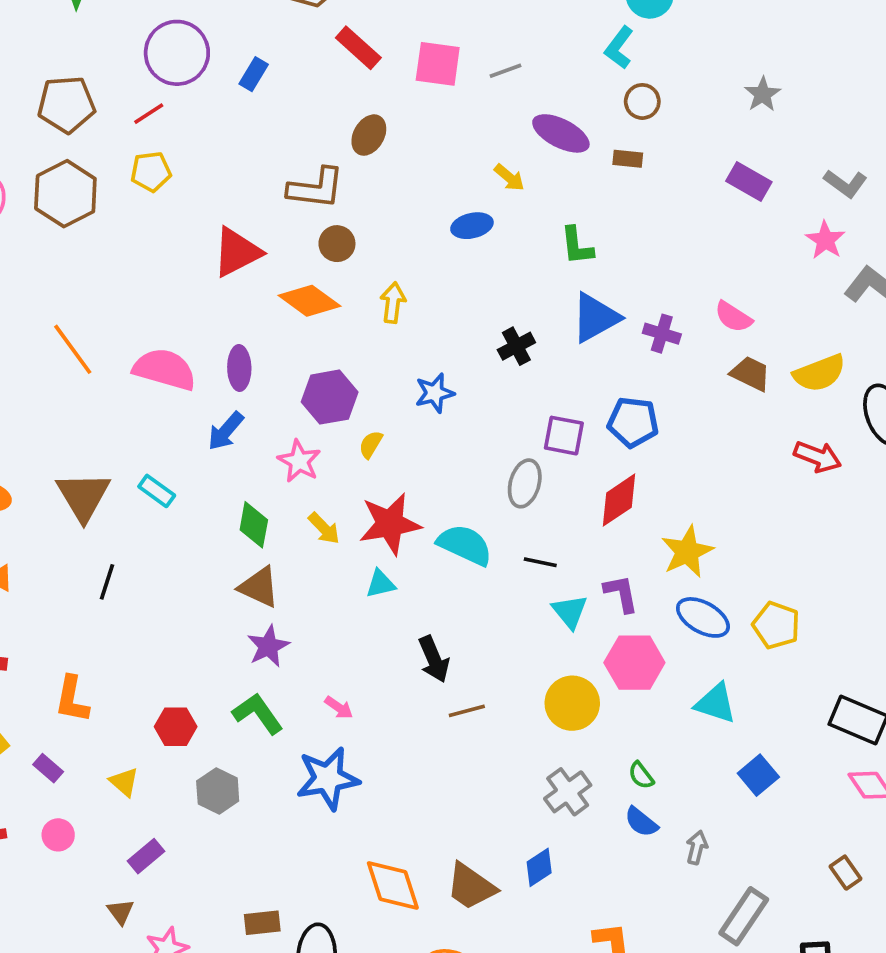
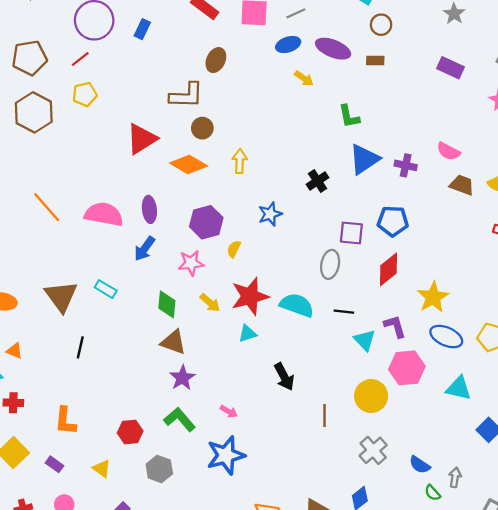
blue ellipse: (472, 226) -> (288, 44), moved
pink star: (299, 461) -> (191, 263), turned -30
brown line: (467, 711) -> (325, 416), moved, turned -70
green semicircle: (641, 775) -> (432, 493), moved

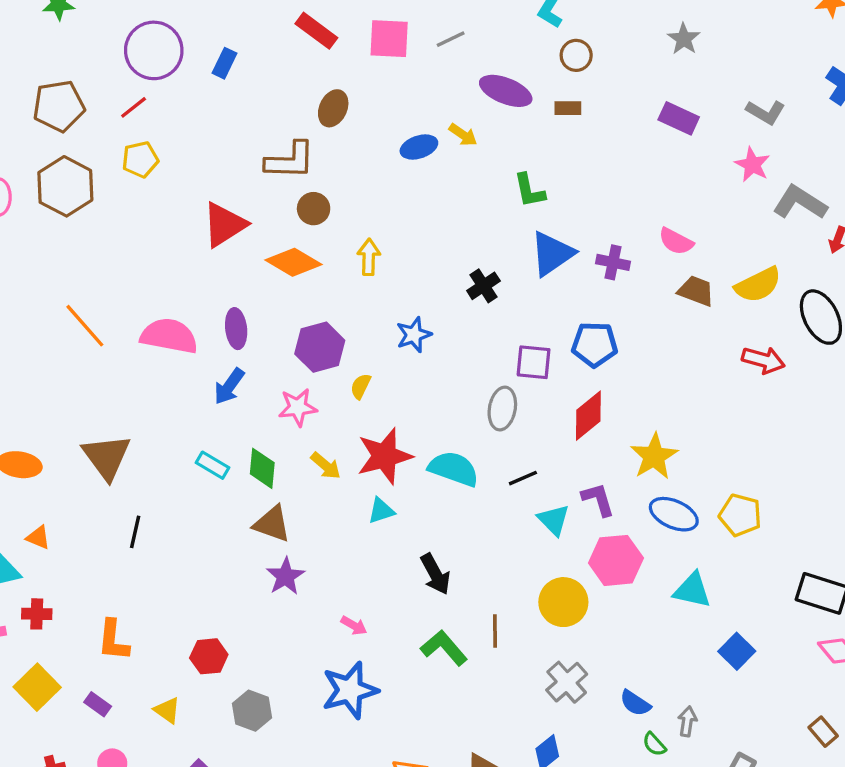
blue ellipse: (288, 44) -> (419, 147), moved
cyan rectangle: (106, 289) -> (213, 465), moved
black line: (344, 312) -> (523, 478), turned -30
green L-shape: (180, 419) -> (444, 648), moved

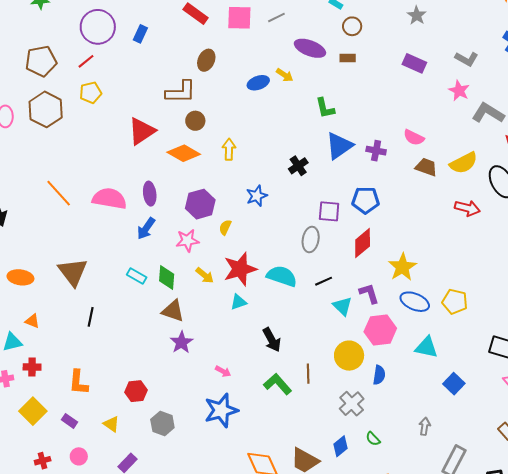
blue semicircle: (635, 703) -> (379, 375), moved, turned -114
green semicircle: (654, 744) -> (373, 439), moved

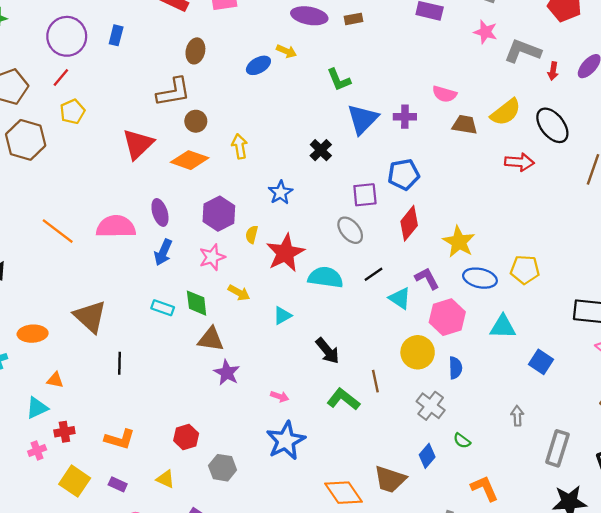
gray ellipse: (311, 240) -> (350, 230), turned -40
red star: (240, 269) -> (285, 253), moved
orange L-shape: (78, 382) -> (120, 439), turned -68

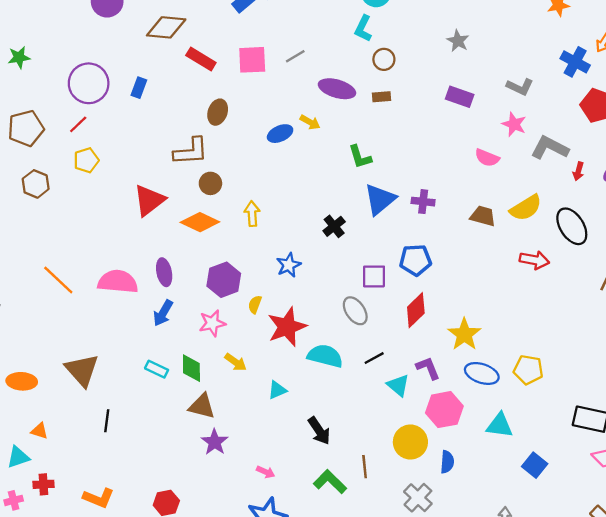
pink semicircle: (444, 94) -> (487, 158), moved
brown hexagon: (26, 140) -> (36, 184), size x0.7

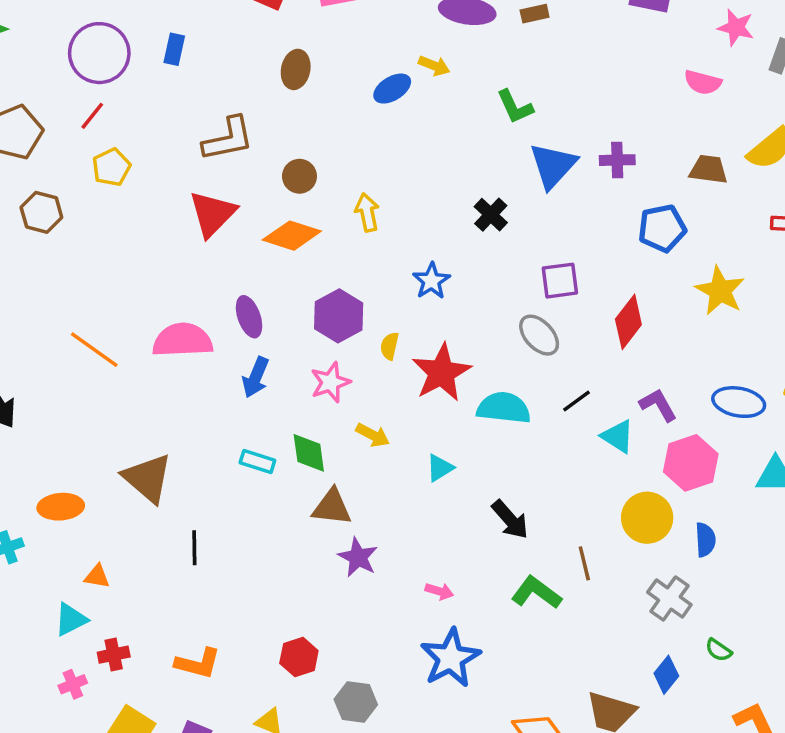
brown L-shape: (191, 151) -> (228, 139), moved
blue pentagon: (415, 260) -> (662, 228), moved
yellow star: (464, 334) -> (720, 291), moved

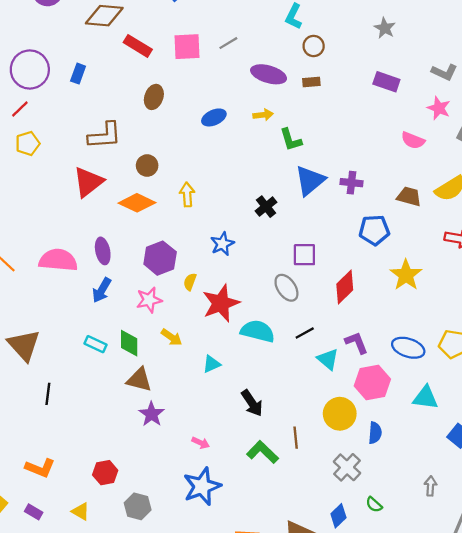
yellow arrow: (434, 66) -> (263, 115), moved, turned -36

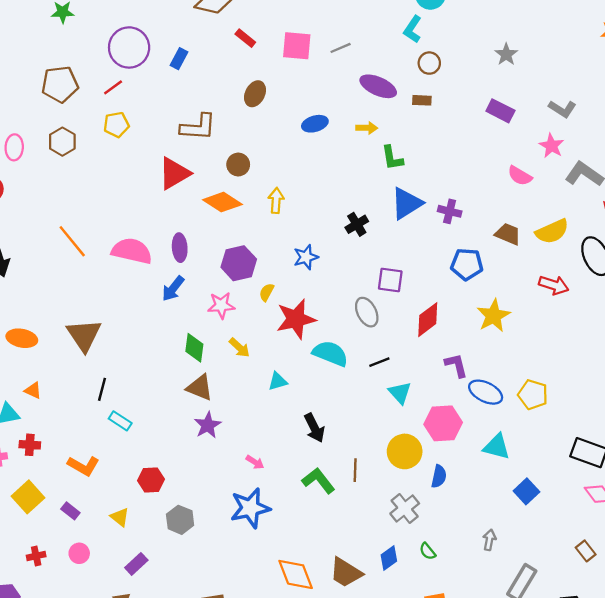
red rectangle: (138, 46) -> (245, 38), size x0.7
purple L-shape: (357, 343) -> (456, 365), moved
cyan rectangle: (96, 344) -> (120, 421), moved

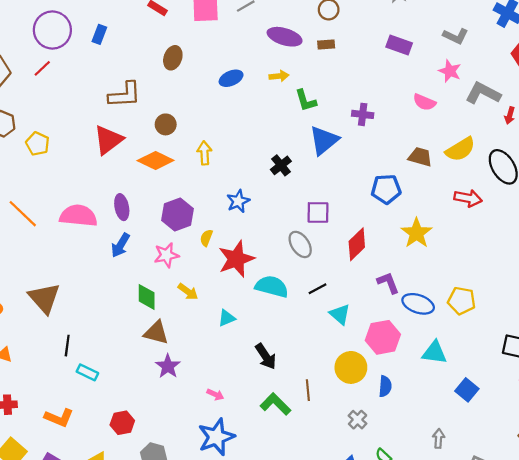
yellow pentagon: (116, 125) -> (38, 144), moved, turned -30
purple cross: (450, 211) -> (363, 114), moved
gray cross: (405, 509) -> (358, 420), size x0.7

